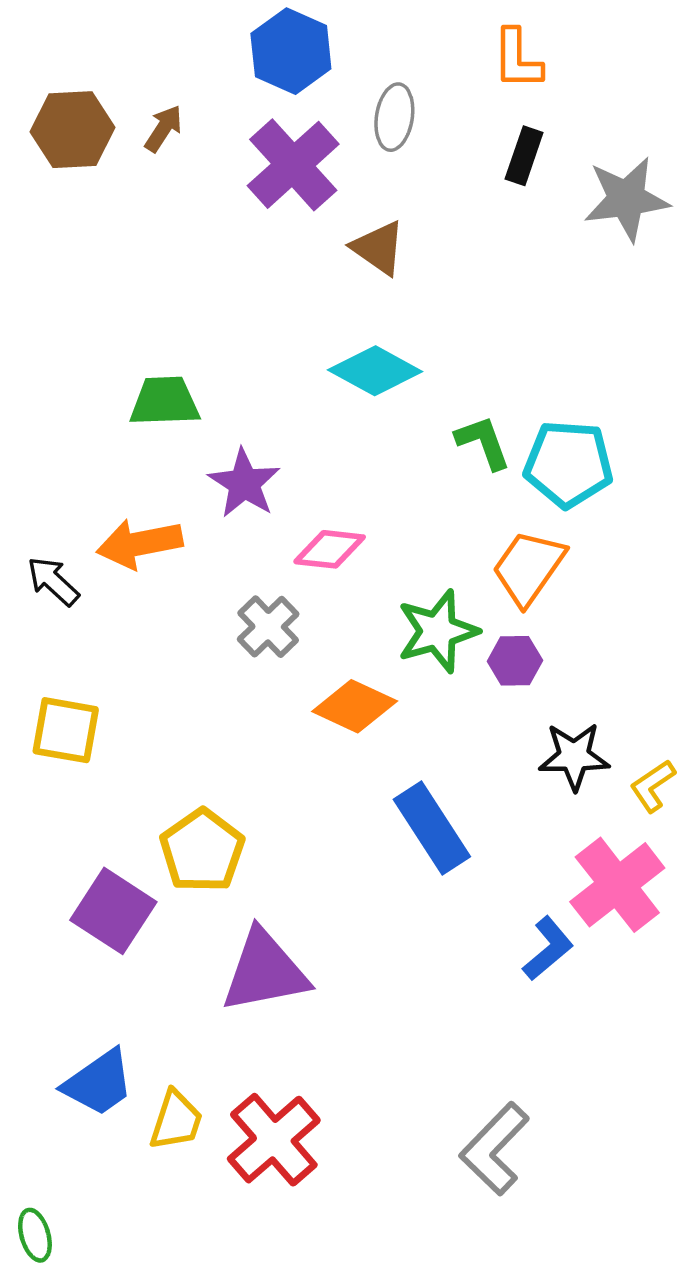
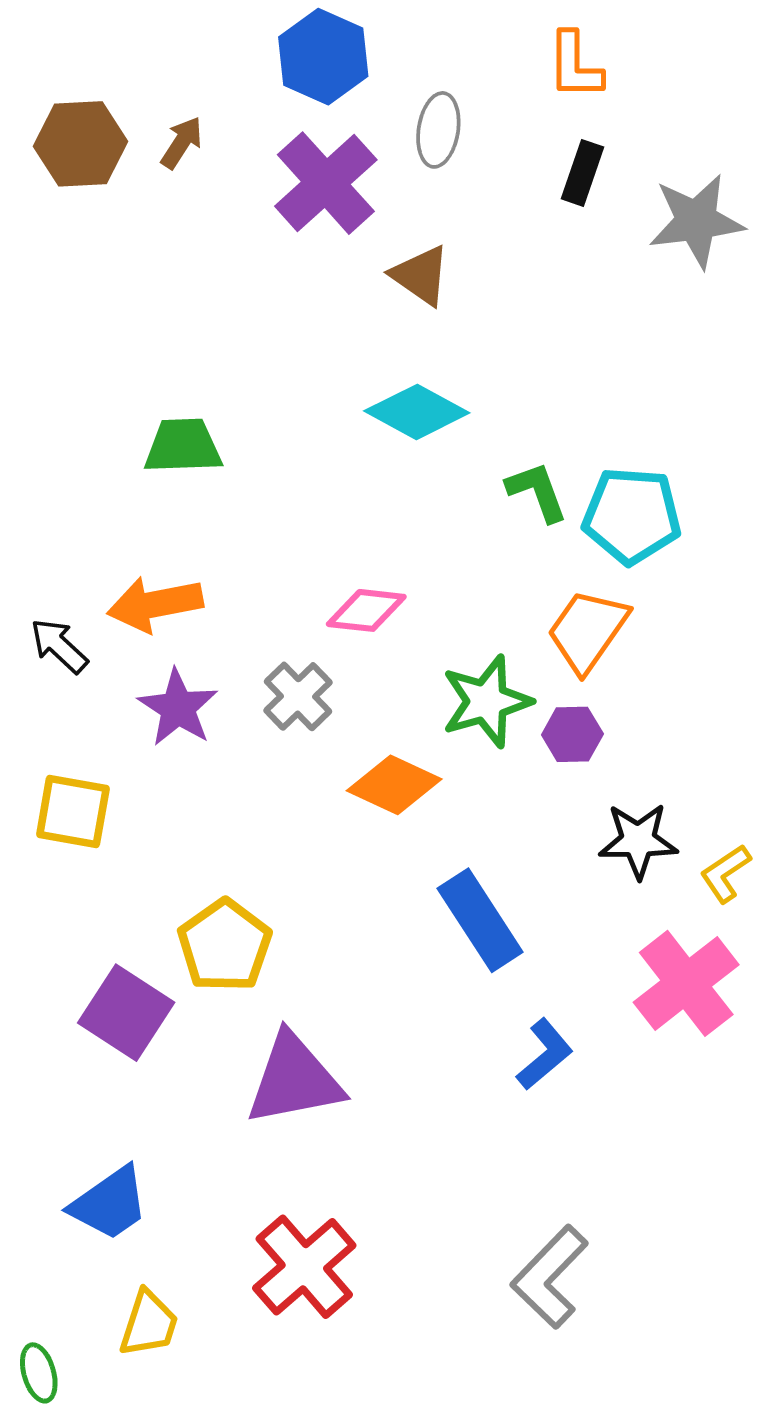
purple star: (244, 483) -> (178, 708), moved
blue L-shape: (548, 949) -> (545, 1054), moved
yellow trapezoid: (176, 1120) -> (149, 1324), moved

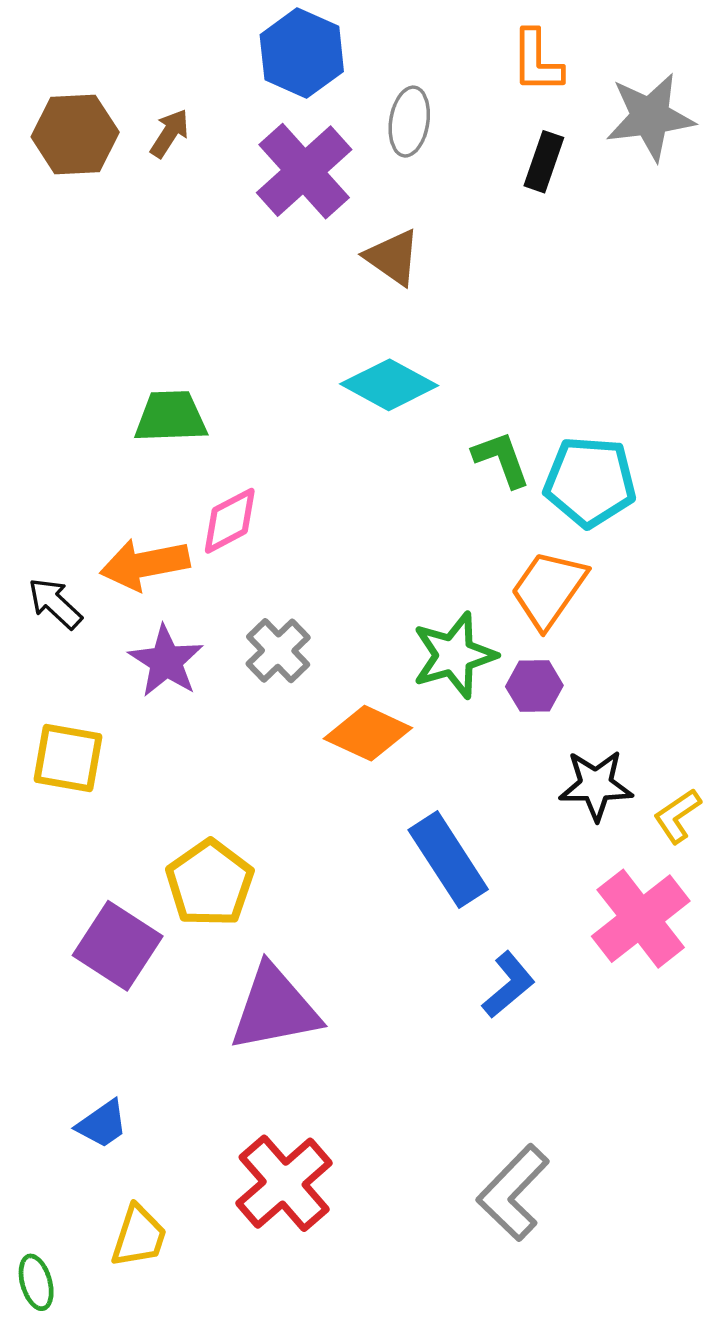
gray star: (696, 221) -> (650, 117), moved
pink diamond: (366, 610) -> (230, 521), moved, turned -34
blue trapezoid: (110, 1203) -> (102, 1124), size x0.7

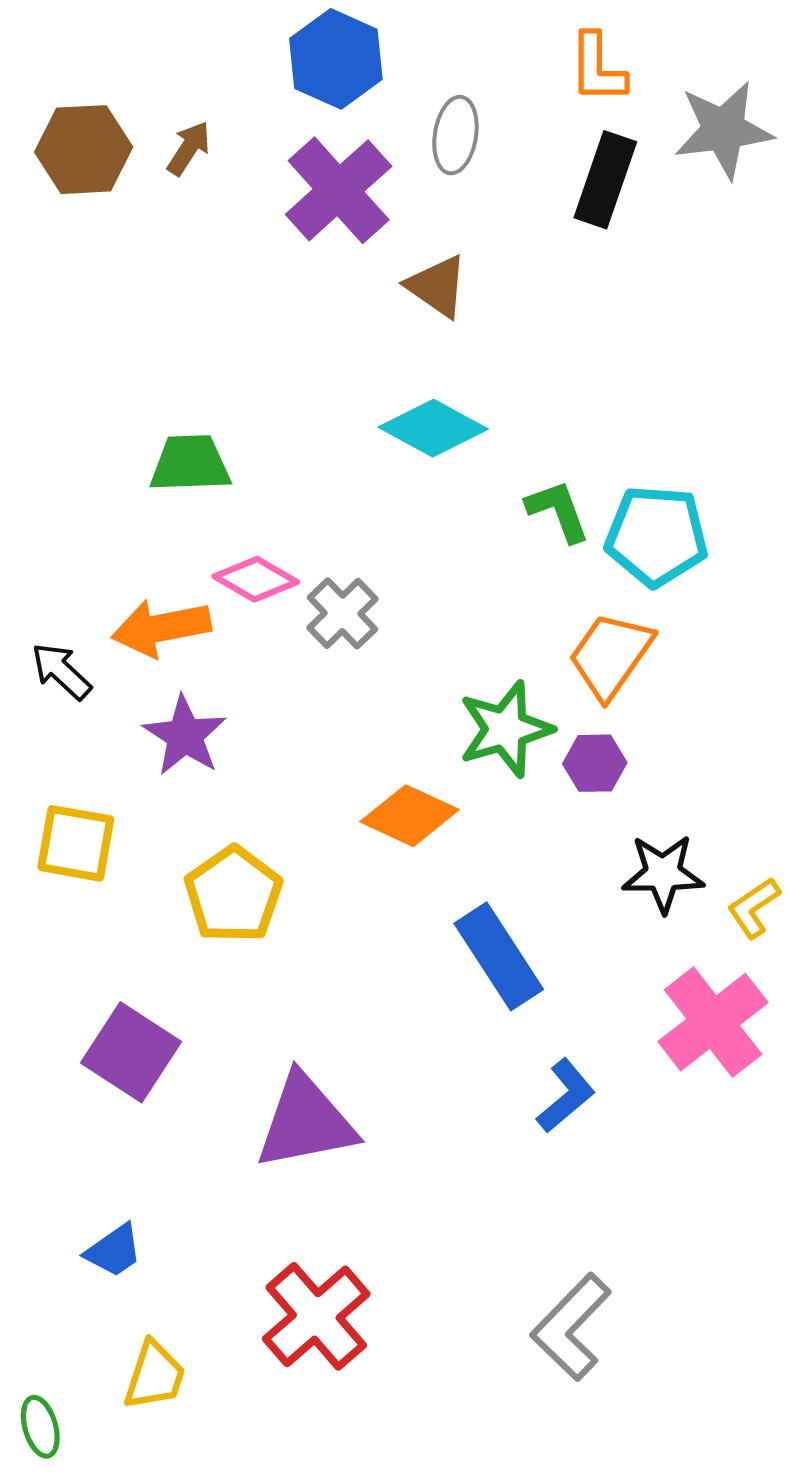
black rectangle: (544, 162) -> (605, 180), size x1.4
pink diamond: (230, 521) -> (256, 579), turned 58
gray cross: (278, 651) -> (342, 613), moved
yellow pentagon: (210, 883) -> (233, 895), moved

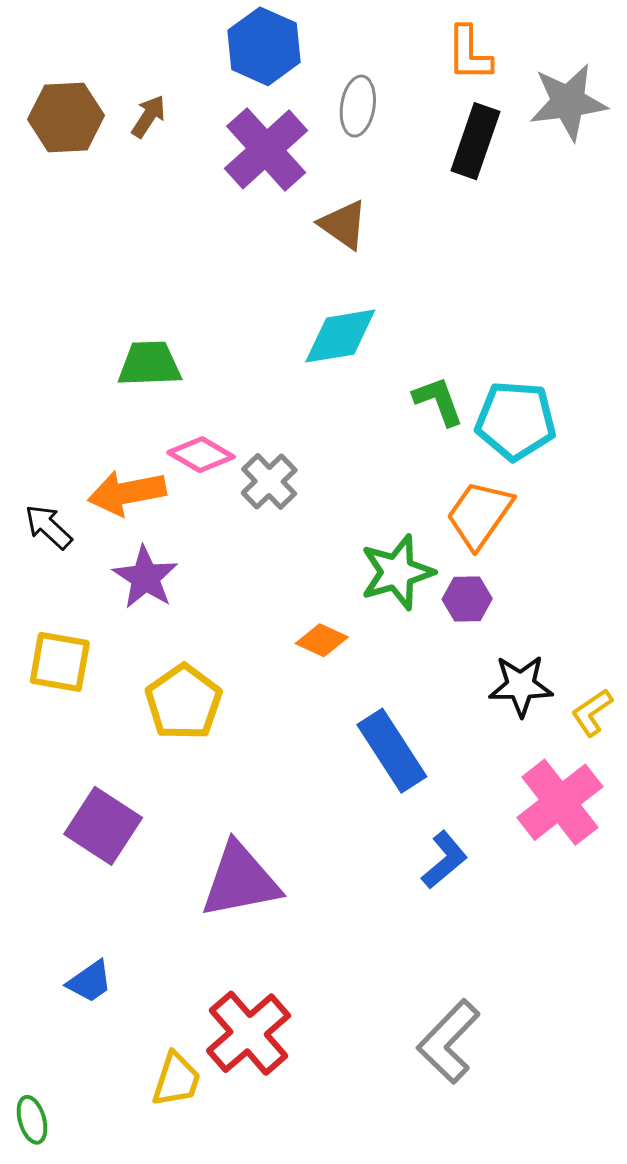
cyan diamond: (433, 428) -> (340, 336), turned -38
orange diamond: (409, 816) -> (322, 640), size x0.7
yellow trapezoid: (155, 1376) -> (176, 1080), moved

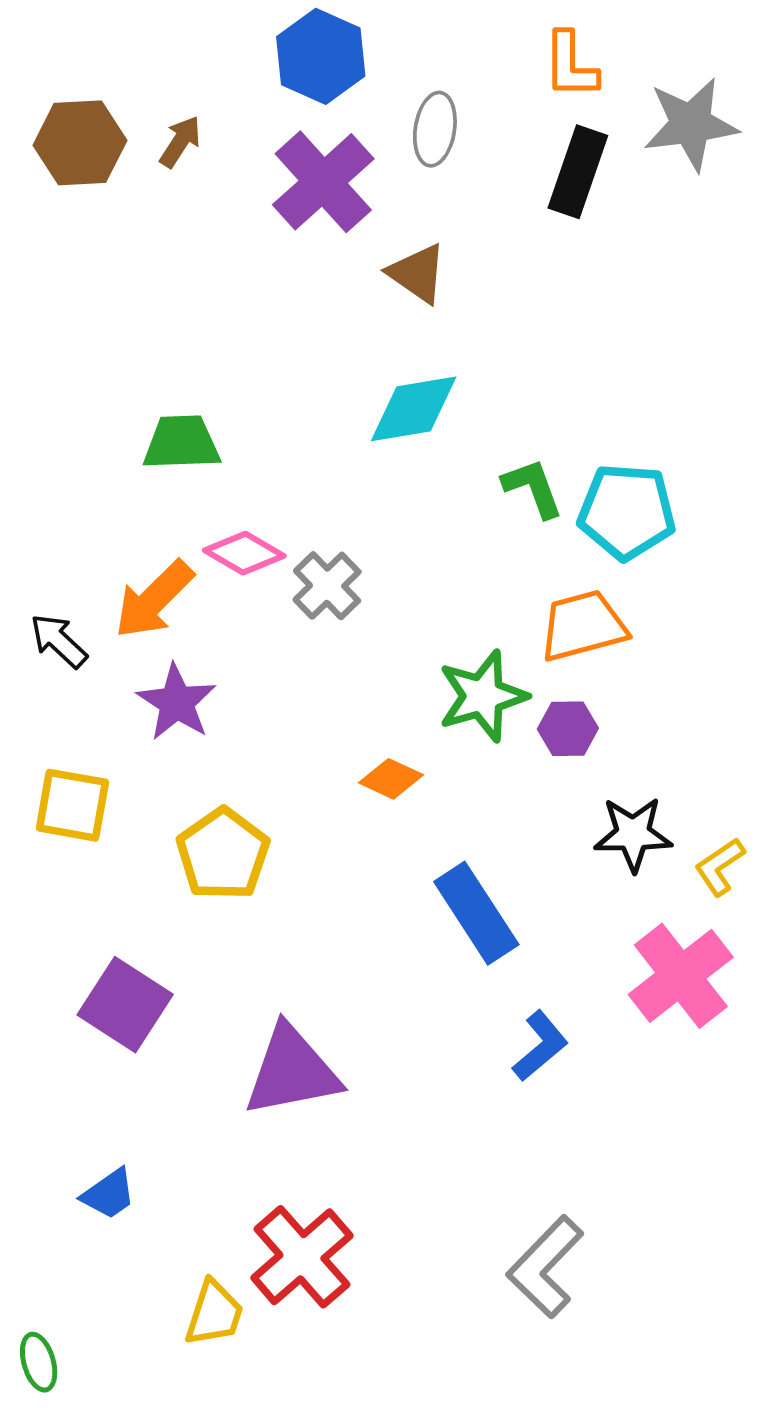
orange arrow: (127, 493) -> (154, 600), turned -34
orange trapezoid: (480, 514) -> (583, 626), turned 40

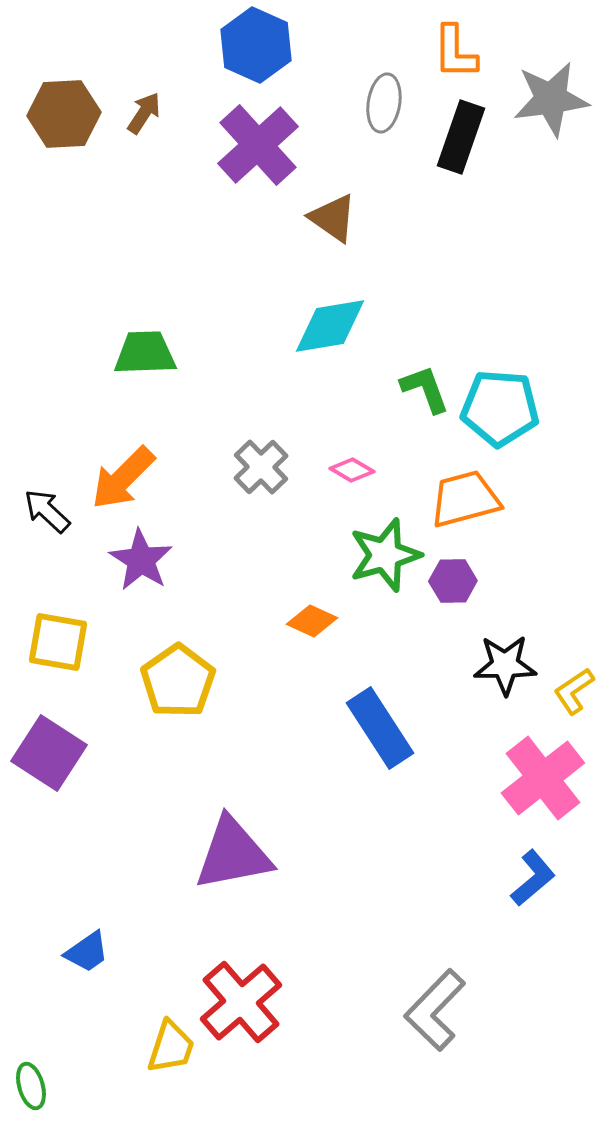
gray ellipse: (435, 129) -> (384, 103), moved
pink diamond: (244, 553) -> (352, 470), moved, size x0.7
purple square: (125, 1005) -> (49, 753), moved
blue L-shape: (540, 1046) -> (533, 878), moved

